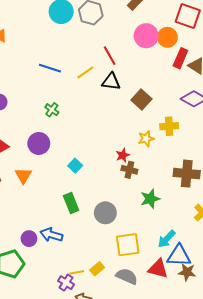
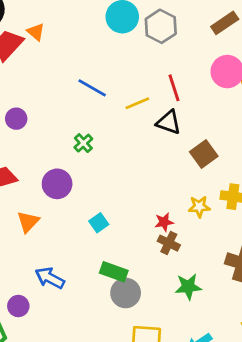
green rectangle: (71, 203) -> (114, 272), moved, turned -60
blue arrow: (51, 235) -> (50, 278), moved

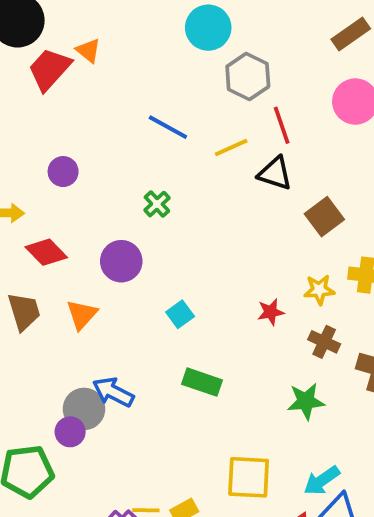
gray hexagon: (161, 26) -> (248, 76), moved
brown cross: (169, 243) -> (324, 342), moved
gray circle: (126, 293) -> (84, 409), moved

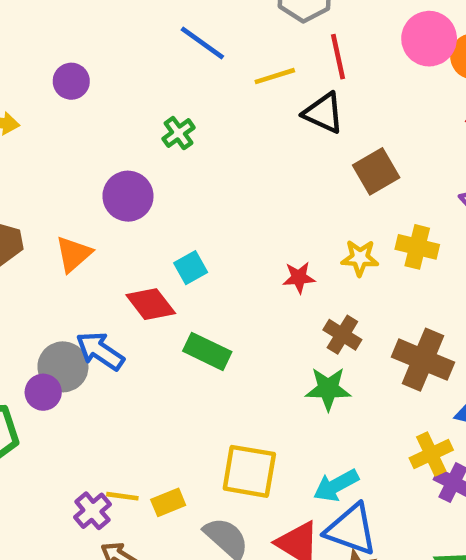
red diamond: (46, 252) -> (151, 304), moved
brown cross: (324, 342) -> (342, 335), moved

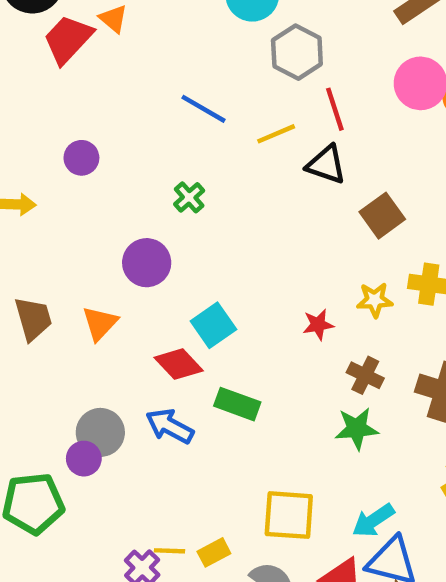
cyan square: (191, 268) -> (213, 325), size x1.4
blue arrow: (100, 351) -> (170, 426), moved

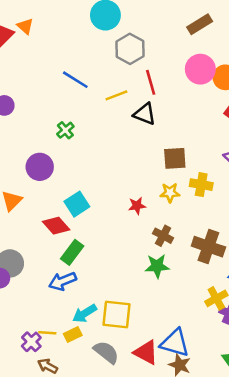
brown square: (382, 216) -> (175, 158), moved, turned 30
green rectangle: (237, 404) -> (72, 252), moved, turned -75
blue arrow: (170, 426) -> (62, 281), moved, turned -52
cyan arrow: (373, 520) -> (85, 314), moved

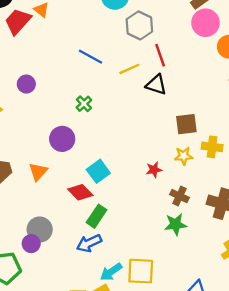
pink circle: (200, 69) -> (206, 23), moved

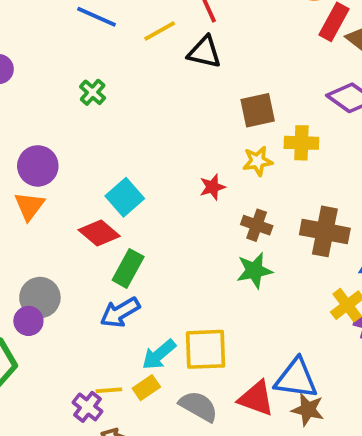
purple circle: (62, 139) -> (38, 166), moved

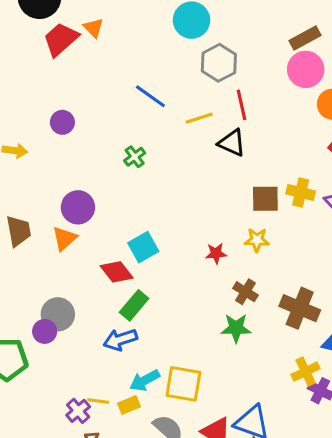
yellow cross: (301, 143) -> (301, 192), moved

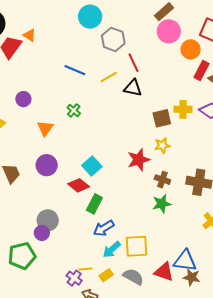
purple circle: (78, 207) -> (47, 165), moved
orange triangle: (65, 238) -> (45, 128), moved
red star: (216, 253) -> (139, 160), size x1.6
blue arrow: (120, 340) -> (104, 228), moved
yellow rectangle: (129, 405) -> (106, 275), moved

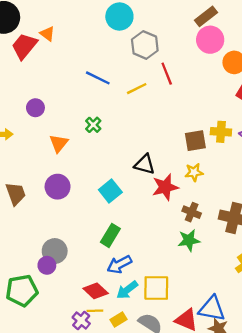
black triangle: (133, 88) -> (145, 164), moved
red diamond: (79, 185) -> (96, 291), moved

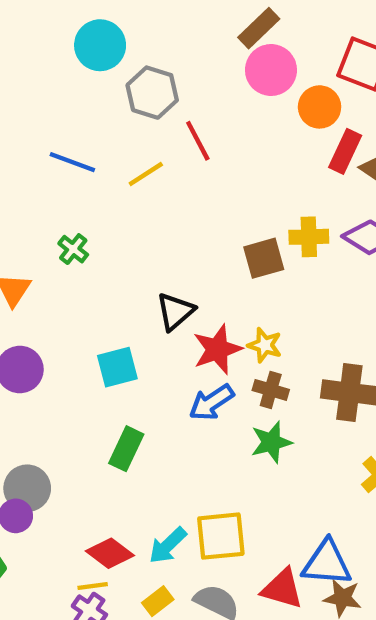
black triangle: (145, 164) -> (175, 311), turned -50
yellow star: (194, 172) -> (265, 345), moved, turned 30
cyan square: (110, 191) -> (117, 367), turned 30
blue arrow: (119, 264) -> (211, 402), moved
yellow line: (95, 311) -> (93, 586), moved

